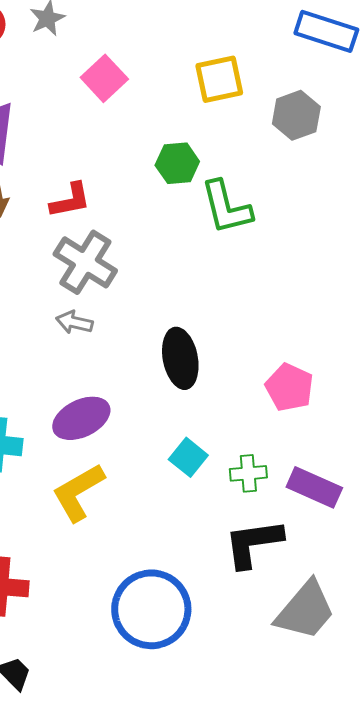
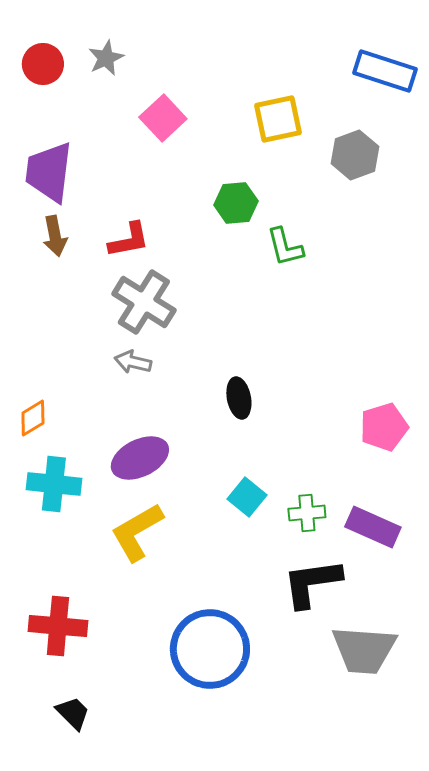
green L-shape: (226, 207) -> (285, 247), size x0.7
black ellipse: (180, 358) -> (239, 398), size x0.7
pink pentagon: (289, 387) -> (384, 427), moved, turned 30
gray trapezoid: (305, 610) -> (364, 650), turned 54

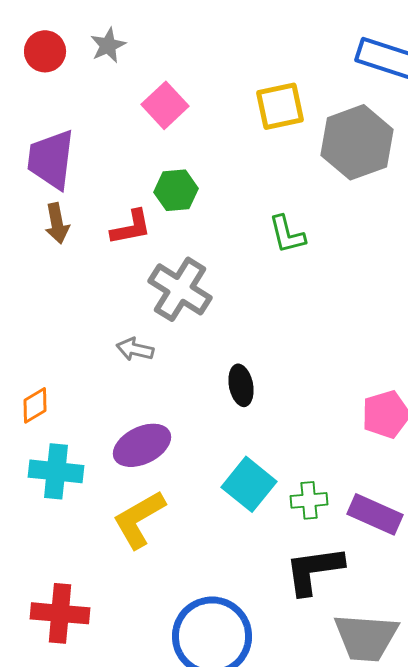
gray hexagon: (355, 155) -> (357, 142), size x1.5
green hexagon: (236, 203) -> (176, 190), moved
gray cross: (144, 302) -> (180, 289), moved
cyan square: (247, 497) -> (249, 484), size x1.4

